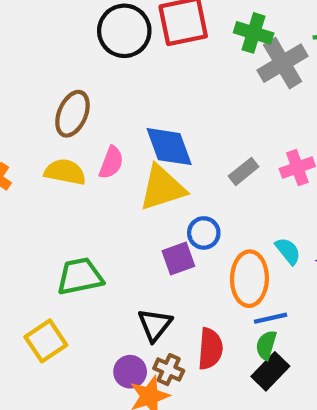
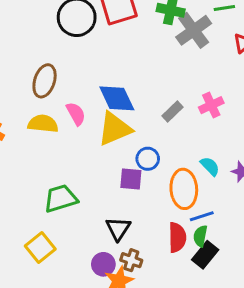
pink semicircle: (111, 163) -> (76, 114), turned -45
purple square: (178, 259) -> (131, 179), turned 30
red semicircle: (210, 349) -> (177, 237), moved

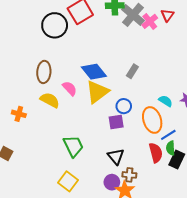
pink cross: (211, 105) -> (150, 21), moved
yellow semicircle: (43, 124) -> (50, 100), turned 36
green trapezoid: (61, 198) -> (73, 146), turned 95

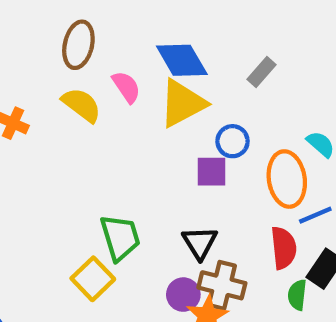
green trapezoid: (73, 146) -> (120, 238), moved
green semicircle: (171, 148) -> (297, 295), moved
brown cross: (129, 175) -> (222, 285), size x1.5

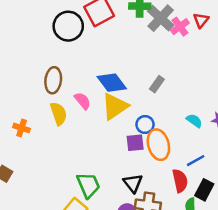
yellow semicircle: (82, 105) -> (59, 114), turned 40
orange ellipse: (287, 179) -> (158, 145), moved

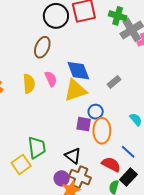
brown ellipse: (53, 80) -> (42, 47), moved
blue line: (196, 161) -> (128, 152), turned 56
red semicircle: (180, 181) -> (111, 164), turned -66
black triangle: (133, 183) -> (73, 156), turned -30

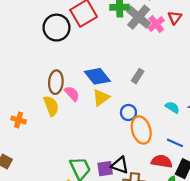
brown ellipse: (42, 47) -> (56, 82), moved
yellow triangle: (75, 90) -> (101, 97), size x0.7
purple square: (84, 124) -> (105, 169), moved

